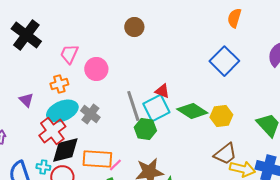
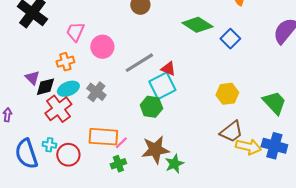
blue square: (224, 61) -> (230, 39), size x0.7
gray line: (133, 106) -> (139, 63), moved, turned 76
cyan ellipse: (62, 111) -> (68, 89), size x0.7
green diamond: (192, 111) -> (197, 25), moved
black diamond: (65, 150) -> (45, 87), moved, size x0.7

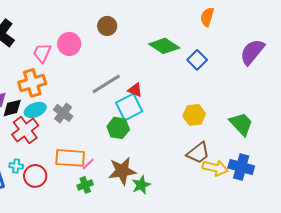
pink circle: (102, 47) -> (69, 44), moved
orange cross: (65, 62) -> (32, 83), size x1.5

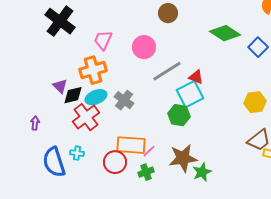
pink circle: (69, 44) -> (144, 47), moved
red circle: (35, 176) -> (115, 162), moved

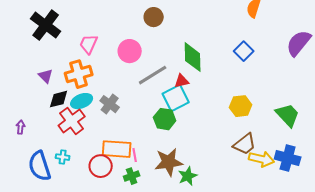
green diamond: (225, 33) -> (193, 57), moved, turned 56
red triangle: (196, 77) -> (182, 81), turned -35
purple triangle: (60, 86) -> (46, 76), moved
pink line: (149, 151) -> (135, 155), turned -56

